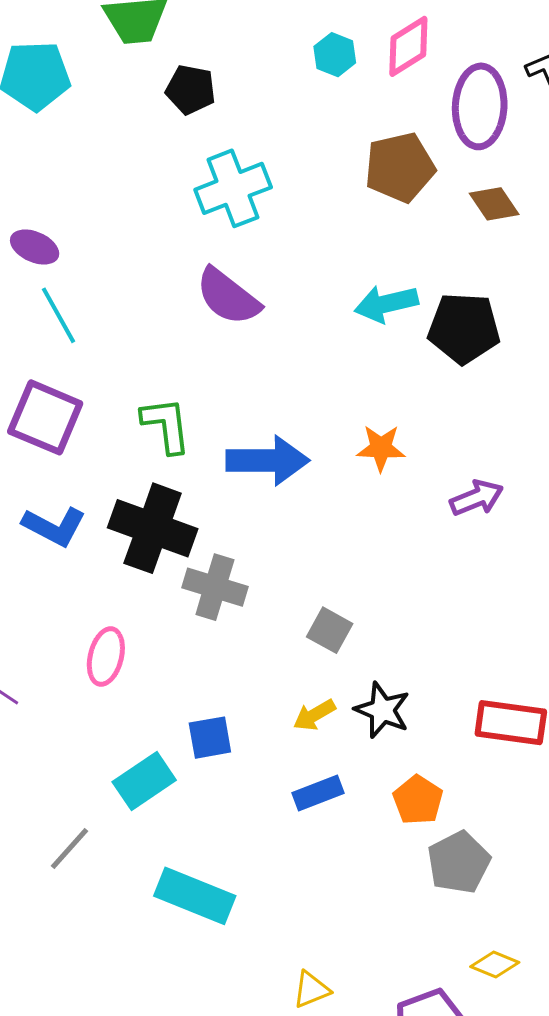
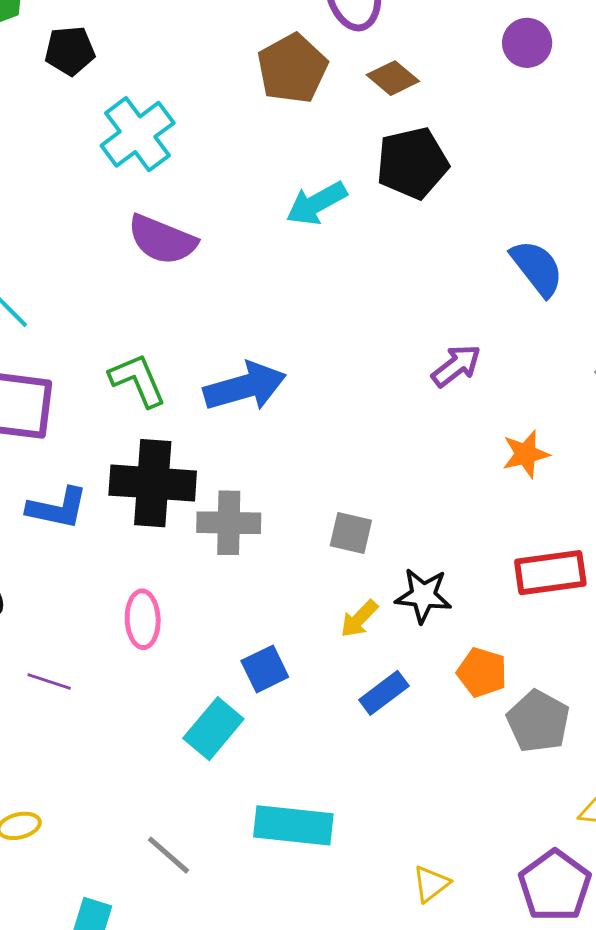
black pentagon: (464, 328) -> (412, 163), moved
orange star: (381, 448) -> (526, 454), moved
gray line: (70, 849) -> (168, 855), moved, turned -75

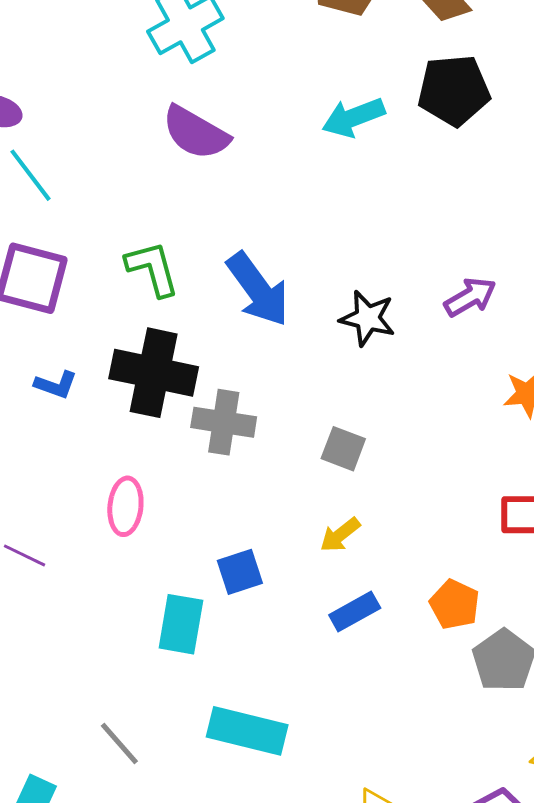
blue arrow: (245, 387) -> (258, 289), turned 62
blue L-shape: (57, 508) -> (56, 385), size x0.7
black star: (423, 596) -> (368, 318), moved
cyan rectangle: (213, 729) -> (181, 624), turned -38

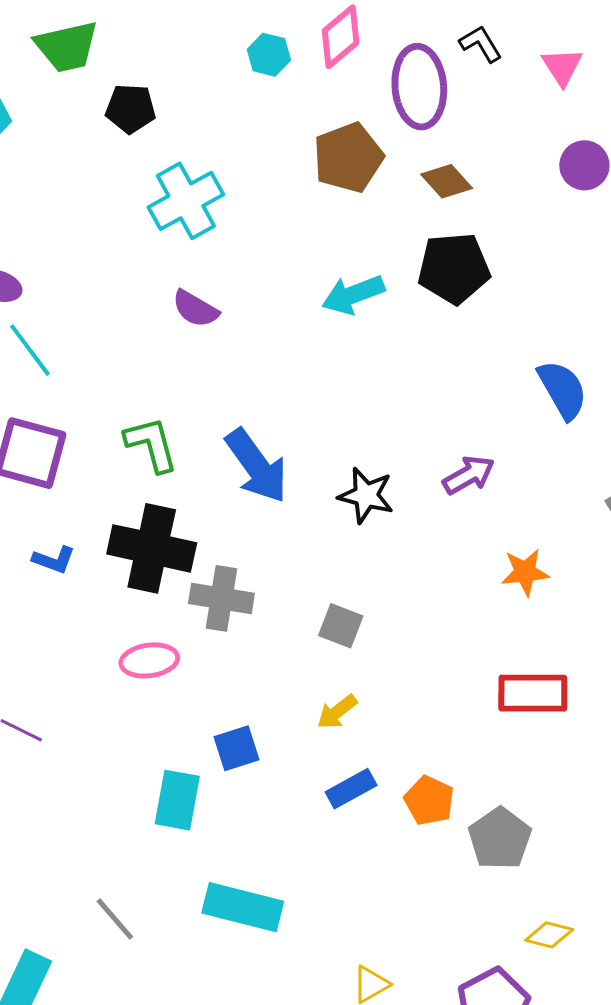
purple semicircle: (196, 133) -> (195, 309), size x0.7
pink ellipse: (125, 506) -> (149, 660), moved, turned 76
orange pentagon: (455, 604) -> (429, 801), moved

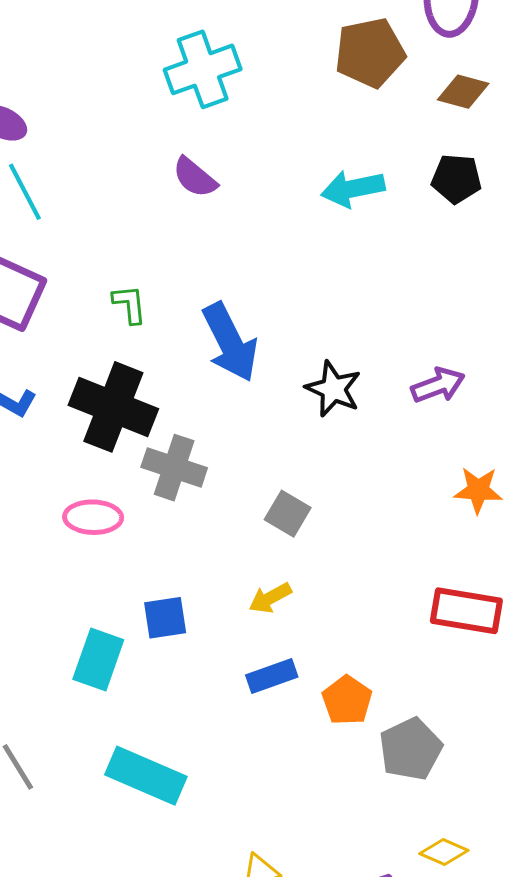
brown diamond: (447, 181) -> (463, 92), turned -42
black pentagon: (454, 268) -> (456, 179), size x0.7
green L-shape: (151, 444) -> (130, 304), size x0.7

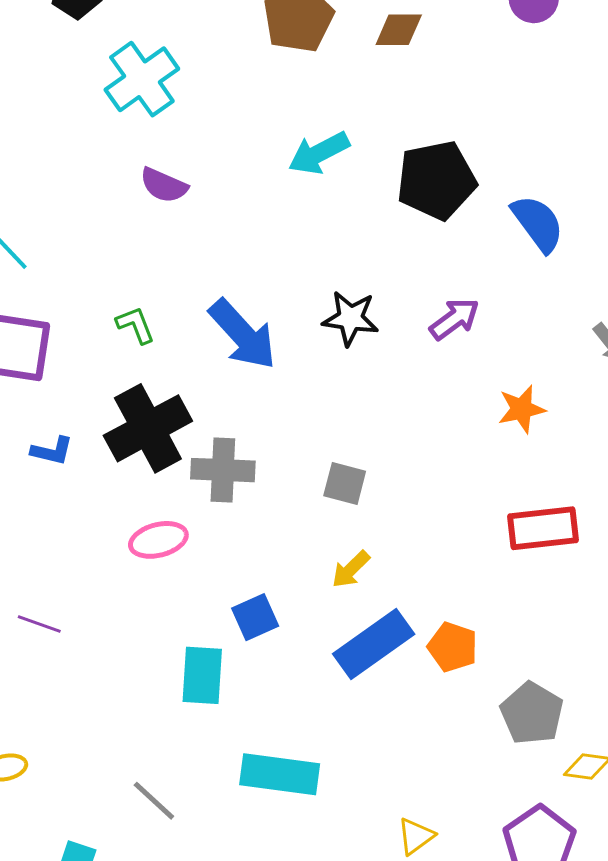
black pentagon: (456, 179) -> (436, 180), moved, size x1.6
black star: (333, 389) -> (350, 318), moved
black cross: (113, 407) -> (148, 428), turned -34
blue rectangle: (272, 676) -> (374, 644), size x1.6
gray pentagon: (411, 749) -> (532, 713), moved

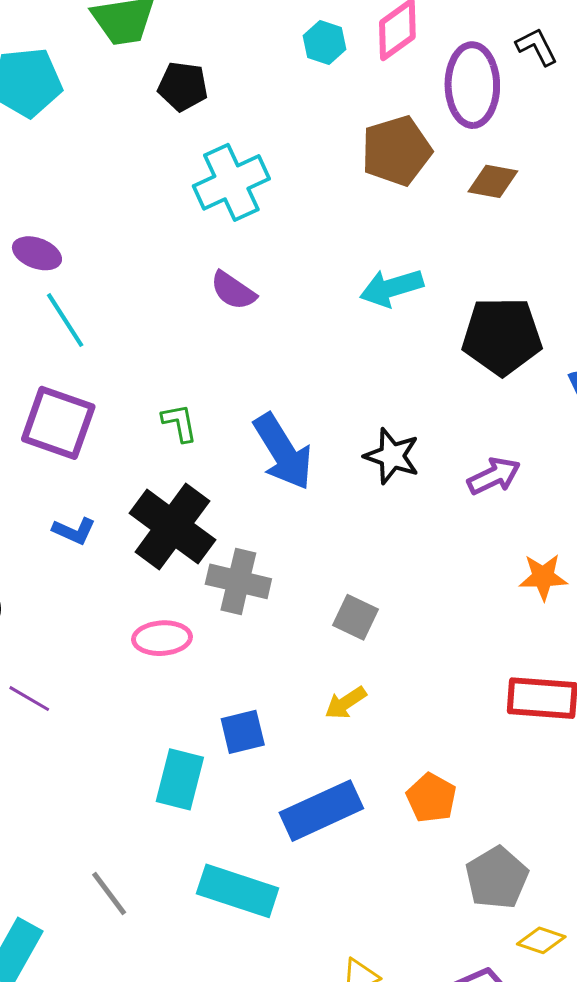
black cross: (148, 428) -> (172, 527), turned -36
blue rectangle: (374, 644) -> (321, 811), moved

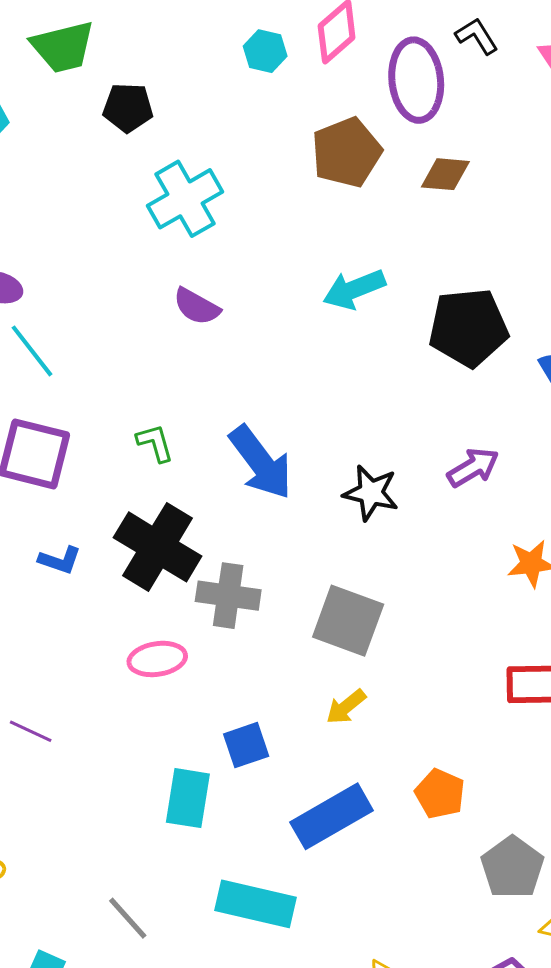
black star: (392, 456) -> (371, 493), moved
gray square: (356, 617) -> (348, 621), size x1.6

